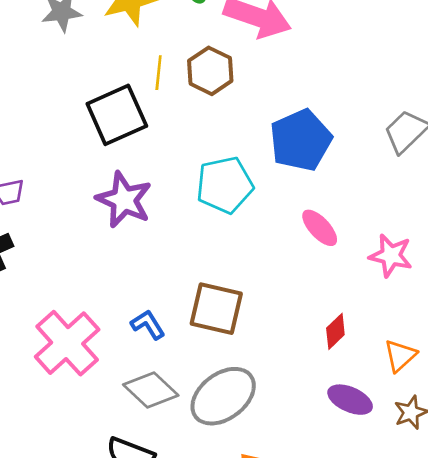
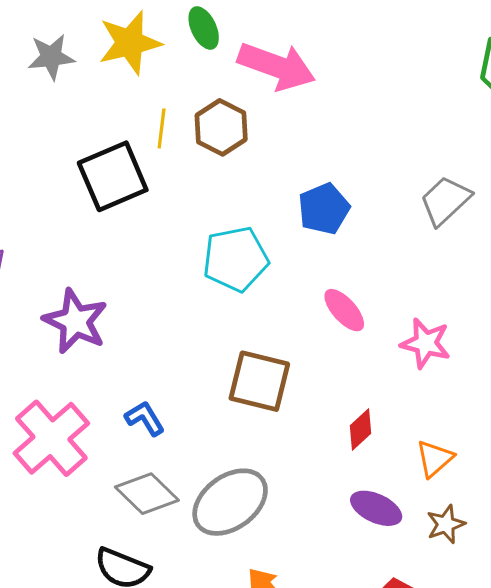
blue pentagon: (301, 140) -> (324, 209), size x0.7
purple star: (124, 200) -> (75, 321), moved
brown square: (216, 309) -> (259, 381), moved

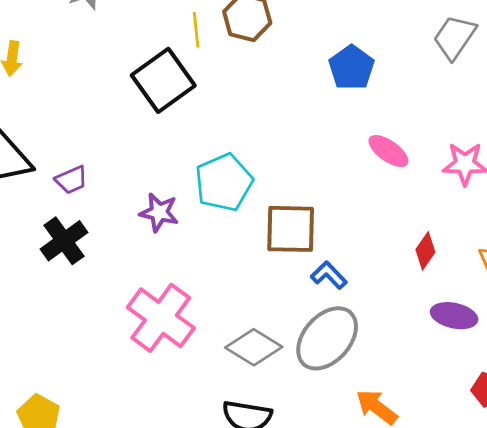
cyan pentagon: (236, 259) -> (224, 182), moved
purple star: (75, 321) -> (159, 212), size x0.7
brown square: (259, 381) -> (291, 229), moved
blue L-shape: (145, 418) -> (329, 275), moved

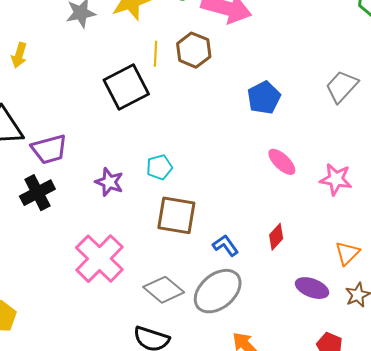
purple trapezoid: (71, 180) -> (49, 149), size x1.5
cyan pentagon: (224, 182) -> (159, 167), size x0.6
brown square: (291, 229) -> (176, 215), moved
red diamond: (425, 251) -> (276, 237), moved

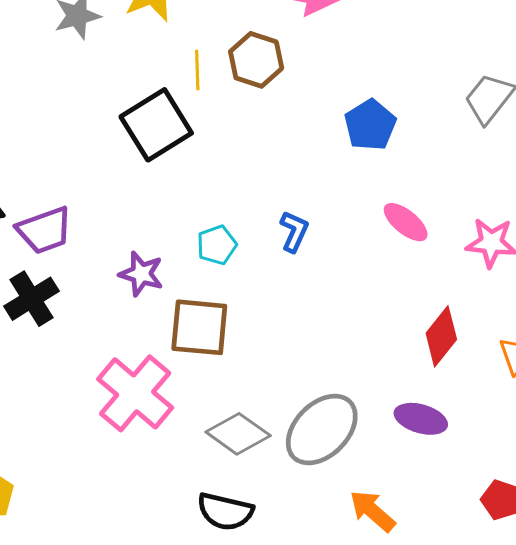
brown square: (176, 215) -> (199, 327), moved
red diamond: (276, 237) -> (441, 336), moved, size x1.4
blue L-shape: (226, 245) -> (294, 231), moved, turned 64
purple ellipse: (312, 288) -> (421, 419), moved

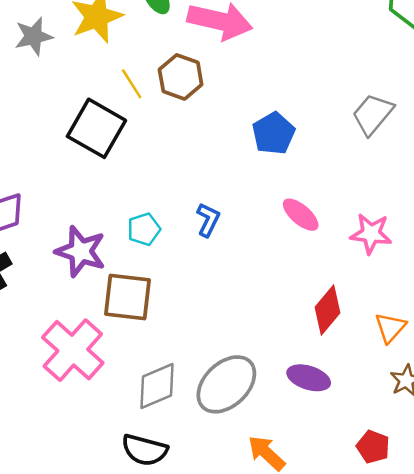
yellow line: (197, 70) -> (132, 84), turned -32
black square: (156, 125) -> (96, 128), turned -30
purple star: (141, 274) -> (81, 251), size x1.4
gray diamond: (238, 434) -> (157, 386), turned -60

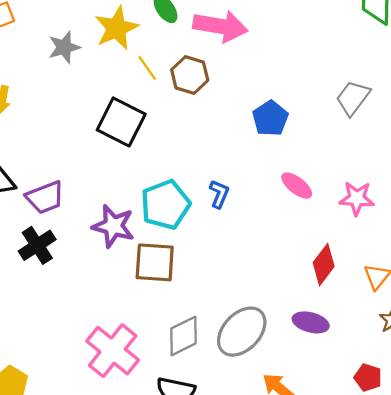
yellow line: (132, 84) -> (147, 68), moved
cyan pentagon: (144, 229) -> (165, 205), size x1.8
pink cross: (73, 350) -> (113, 351), moved

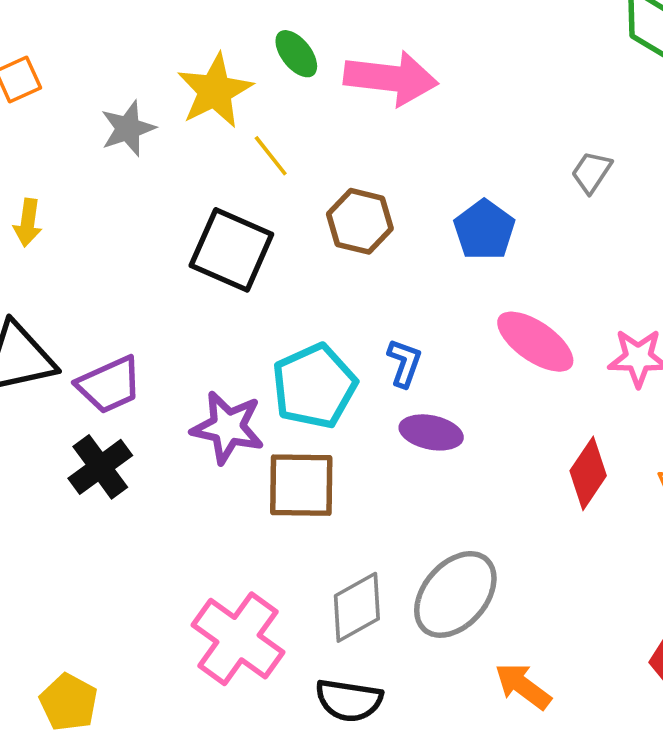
brown hexagon: (190, 75) -> (360, 221), moved
gray trapezoid: (353, 98) -> (592, 172), moved, size x0.7
pink ellipse: (297, 186) -> (535, 342), size x1.4
purple ellipse: (311, 322) -> (431, 432), moved

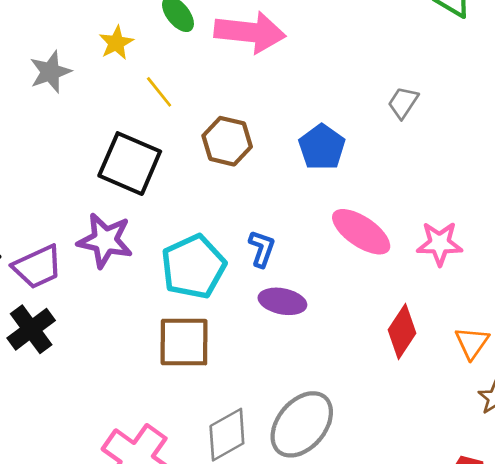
yellow star: (215, 91) -> (116, 43), size x0.6
purple star: (228, 427) -> (105, 240), moved

